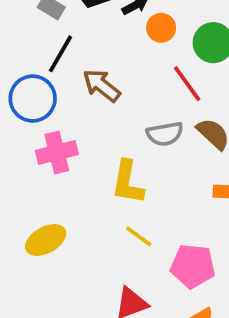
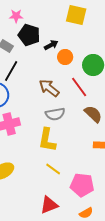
brown arrow: (102, 85) -> (49, 88), moved
gray semicircle: (165, 134) -> (55, 114), moved

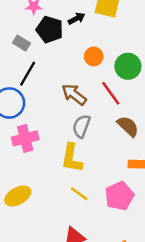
black arrow: (51, 45) -> (77, 19), moved
gray semicircle: (55, 114) -> (81, 126), turned 120
pink pentagon: (82, 185) -> (119, 196), moved, turned -30

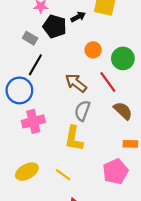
yellow line: (79, 194) -> (63, 175), moved

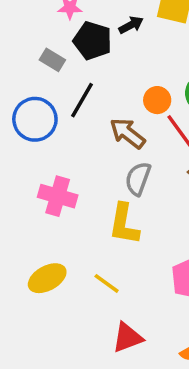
orange circle: (93, 50) -> (157, 100), moved
black line: (35, 65) -> (82, 100), moved
blue circle: (19, 90) -> (35, 119), moved
pink cross: (33, 121) -> (58, 196), turned 30

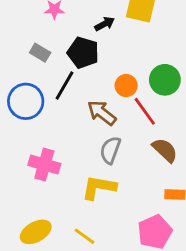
black pentagon: (93, 41) -> (83, 53), moved
yellow L-shape: (124, 224) -> (99, 187), turned 90

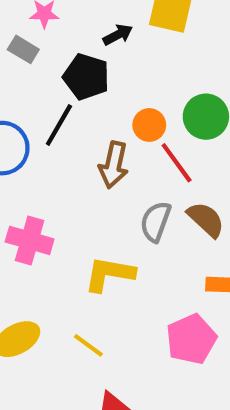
gray rectangle: (40, 53) -> (23, 49), moved
brown arrow: (102, 113) -> (114, 165), turned -116
gray semicircle: (110, 150) -> (156, 222), moved

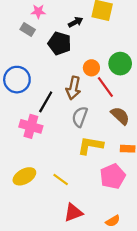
black line: (59, 125) -> (46, 102), moved
gray semicircle: (156, 222) -> (80, 117), moved
yellow L-shape: (109, 274) -> (90, 146), moved

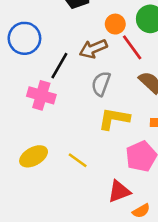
brown arrow: (73, 88) -> (93, 49), turned 55
red triangle: (73, 213) -> (119, 191), moved

